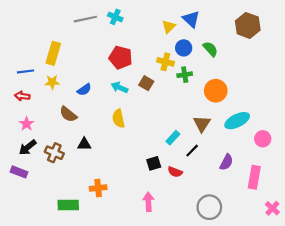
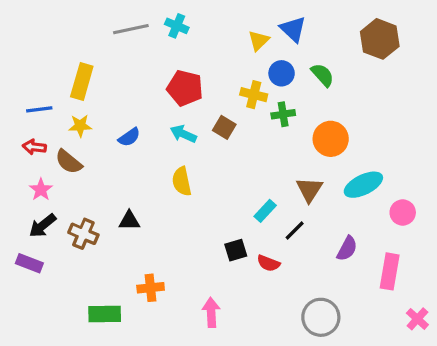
brown semicircle: (68, 114) -> (69, 162), moved
pink arrow: (148, 202) -> (211, 312), moved

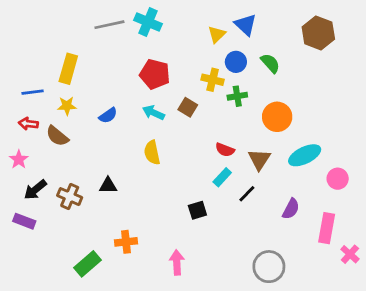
cyan cross: (177, 26) -> (148, 22), size x1.4
pink star: (41, 190) -> (19, 159), moved
red semicircle: (268, 263) -> (225, 150), moved
green rectangle: (105, 314) -> (87, 264), turned -40
pink cross: (417, 319) -> (350, 254), moved

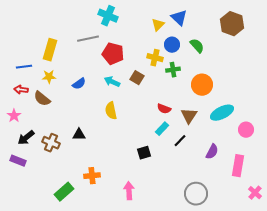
gray line: (109, 25) -> (88, 39), moved
pink cross: (350, 254) -> (255, 193), moved

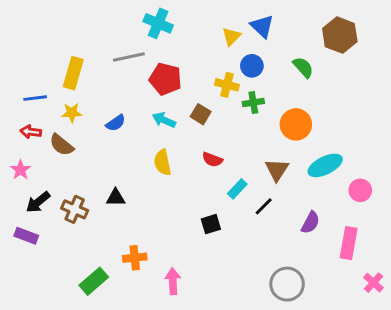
green semicircle: (197, 46) -> (303, 67), moved
red semicircle: (164, 109) -> (212, 160), moved
pink arrow: (129, 191) -> (173, 281), moved

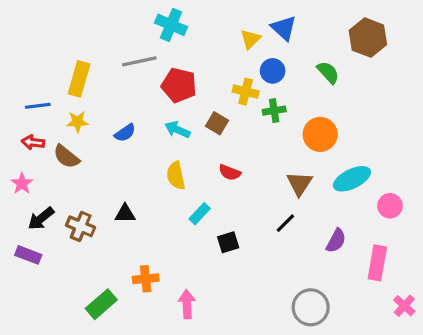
cyan rectangle: (237, 189) -> (200, 214), moved

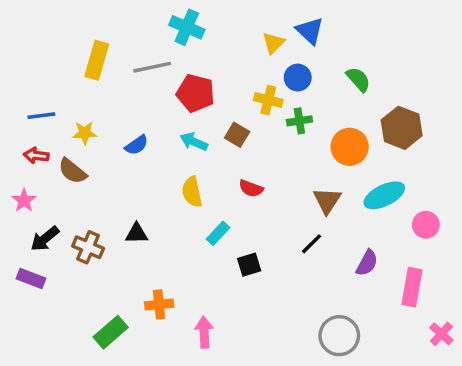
brown hexagon: (368, 38) -> (402, 128), moved
yellow rectangle: (79, 79) -> (97, 60), moved

